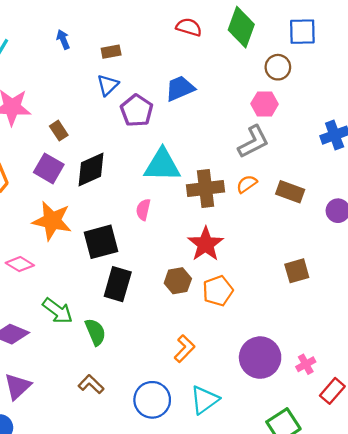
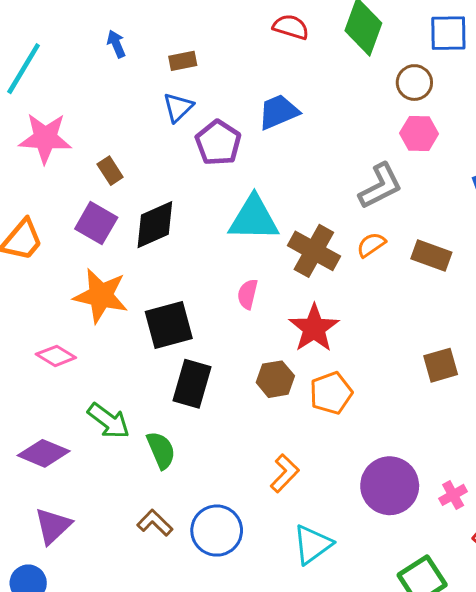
pink hexagon: (265, 104) -> (419, 133), moved
brown cross: (206, 188) -> (314, 251), turned 36
pink semicircle: (143, 210) -> (248, 294), moved
blue circle: (152, 400) -> (217, 531), moved

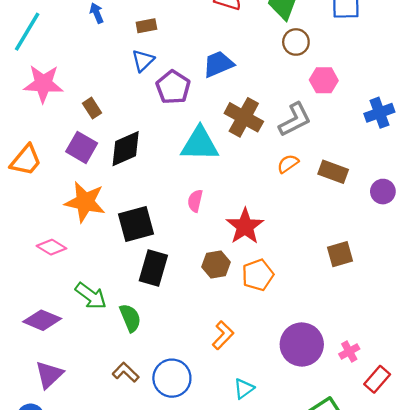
brown circle: (414, 83) -> (296, 42), moved
brown cross: (314, 251) -> (244, 117), moved
cyan triangle: (312, 544) -> (244, 389), size x0.7

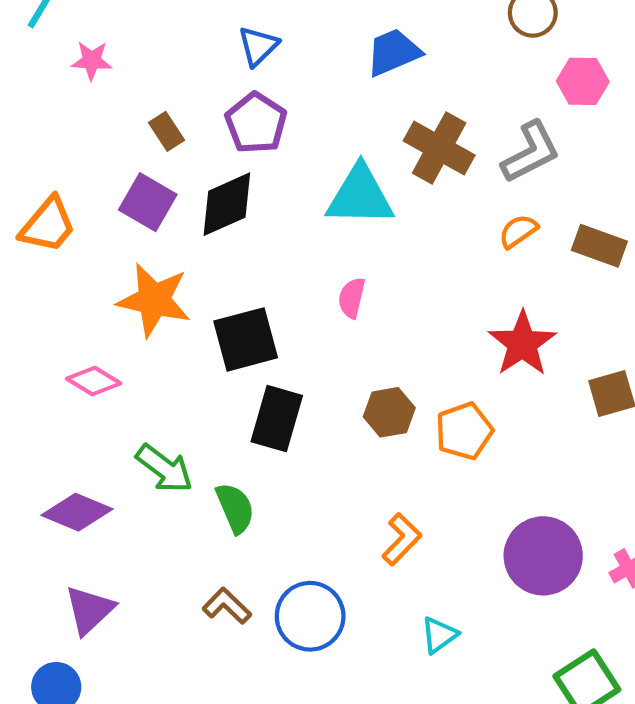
pink star: (43, 84) -> (92, 61), moved, size x0.6
purple pentagon: (173, 87) -> (256, 123), moved
red star: (245, 226) -> (522, 344), moved

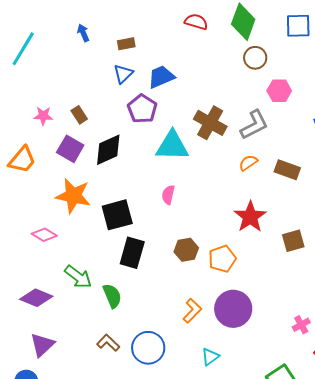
blue trapezoid: (393, 52) -> (161, 77), moved
pink star: (92, 61) -> (43, 116), moved
purple pentagon: (256, 123) -> (142, 109), moved
purple circle: (543, 556) -> (233, 309), moved

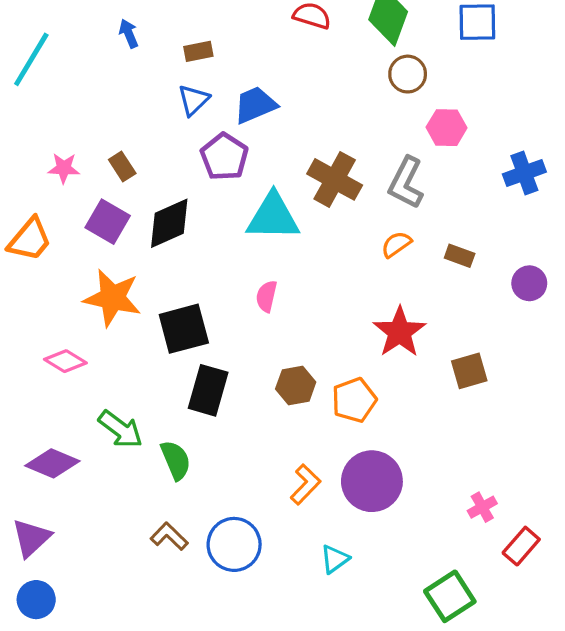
gray L-shape: (254, 125) -> (406, 183), turned 144
brown rectangle: (287, 170) -> (460, 256), size x0.7
purple triangle: (42, 345) -> (31, 538), moved

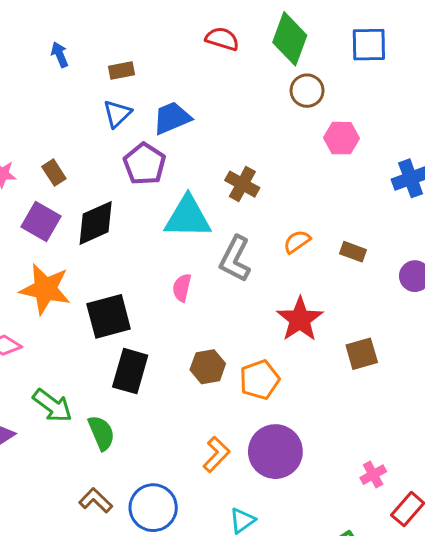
brown cross: (335, 179) -> (242, 184), size x0.7
gray L-shape: (406, 183) -> (235, 259), moved

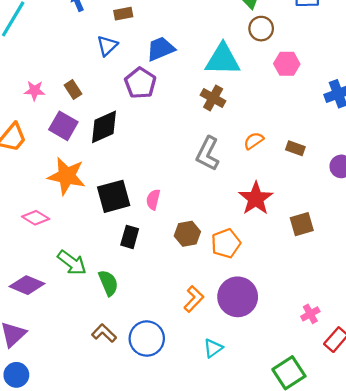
blue triangle: (117, 114) -> (107, 46), moved
cyan triangle: (188, 217) -> (223, 60), moved
pink semicircle: (182, 288) -> (153, 200), moved
black rectangle: (130, 371) -> (130, 237), size x0.7

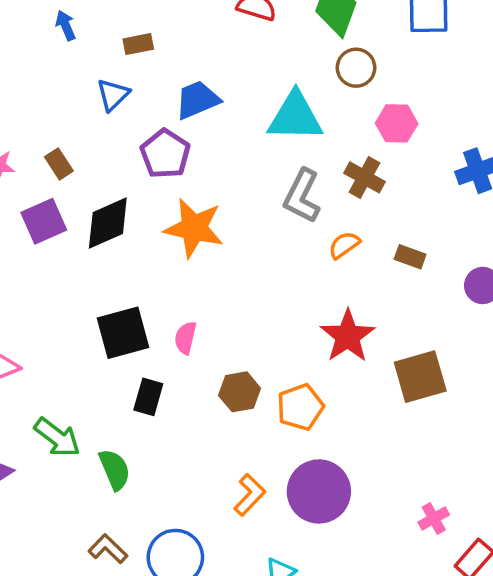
brown cross: (213, 98) -> (364, 177), moved
purple square: (63, 126) -> (44, 221), turned 36
gray L-shape: (208, 154) -> (302, 196), moved
orange star: (67, 176) -> (194, 228), moved
brown square: (302, 224) -> (420, 377), size x1.4

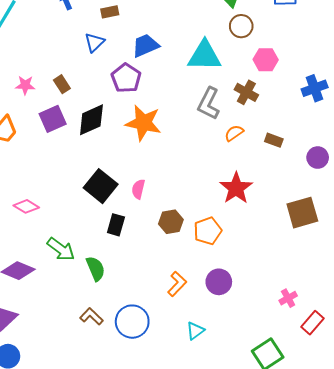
black square: (123, 333) -> (101, 186), turned -36
brown square: (420, 377) -> (302, 213), moved
purple circle: (319, 491) -> (219, 282), size x0.7

